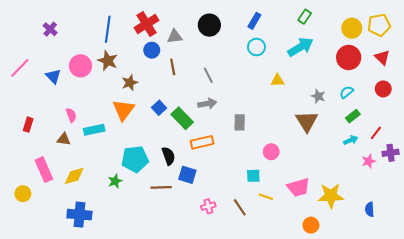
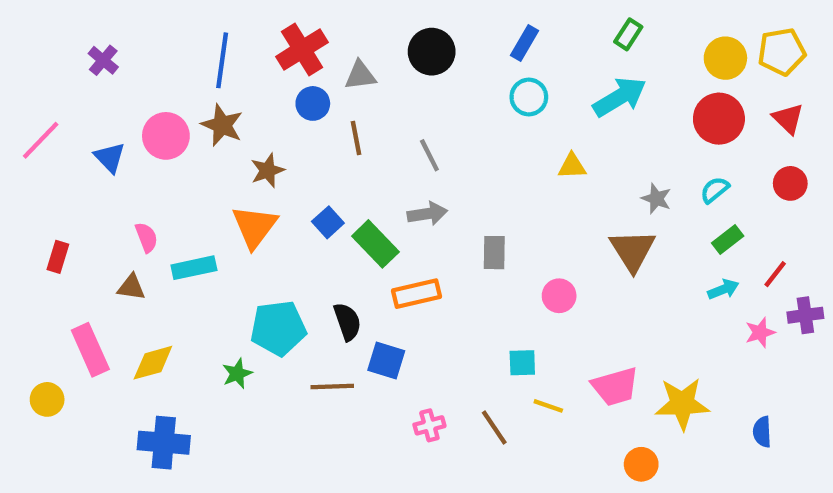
pink circle: (271, 152) -> (559, 296), moved

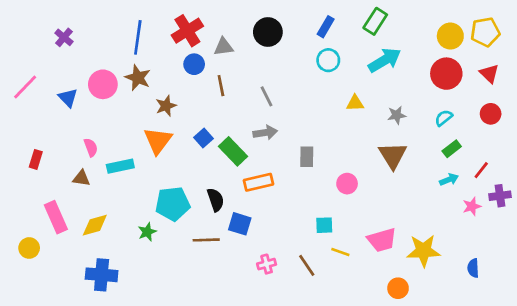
green rectangle: (628, 34) -> (375, 21), moved, size x1.4
gray star: (656, 199) -> (397, 115), moved, turned -30

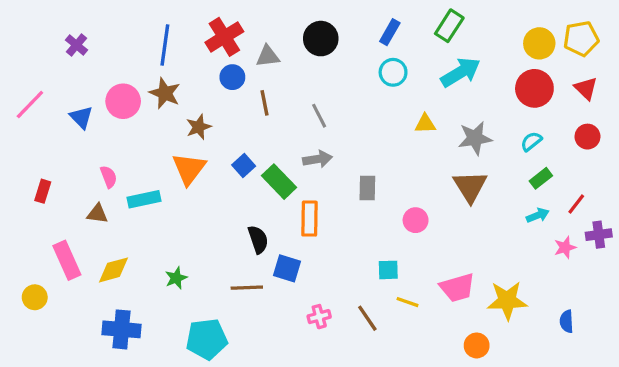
gray star: (397, 115) -> (475, 138), size x1.5
orange rectangle: (258, 182) -> (310, 219), turned -76
cyan pentagon: (173, 204) -> (207, 339), moved

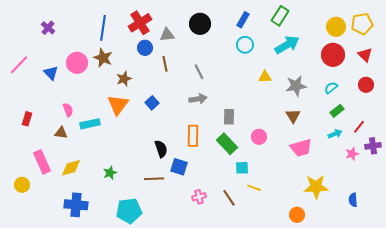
green rectangle: (279, 182) -> (227, 144), moved
brown triangle: (470, 186) -> (293, 116), size x0.7
pink trapezoid: (457, 288) -> (301, 148), moved

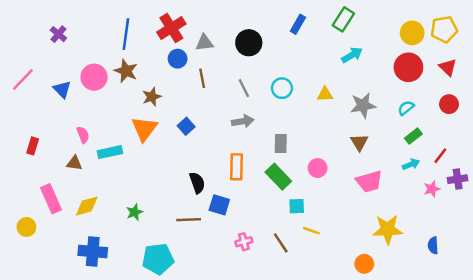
black circle: (200, 24) -> (249, 43), moved
cyan circle: (245, 45) -> (282, 88), moved
cyan arrow: (287, 45) -> (352, 55), size x0.7

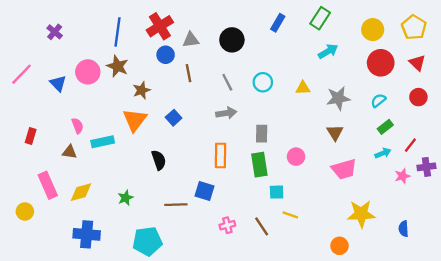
yellow pentagon: (444, 29) -> (414, 27), turned -30
yellow circle: (412, 33) -> (373, 30), moved
green rectangle: (278, 177) -> (259, 165), turned 35
black semicircle: (197, 183) -> (159, 160), moved

